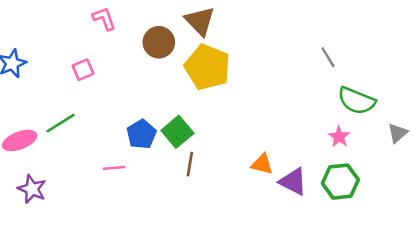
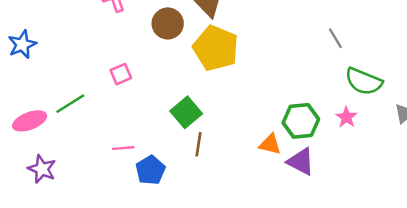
pink square: (83, 70) -> (121, 74), moved
blue pentagon: (141, 134) -> (150, 170), moved
green hexagon: (340, 182) -> (301, 121), moved

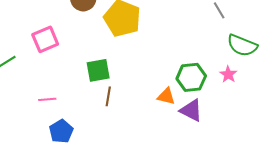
pink square: (121, 74) -> (45, 39), size x1.5
green square: (186, 112) -> (98, 70), turned 30
blue pentagon: (150, 170) -> (61, 131), moved

